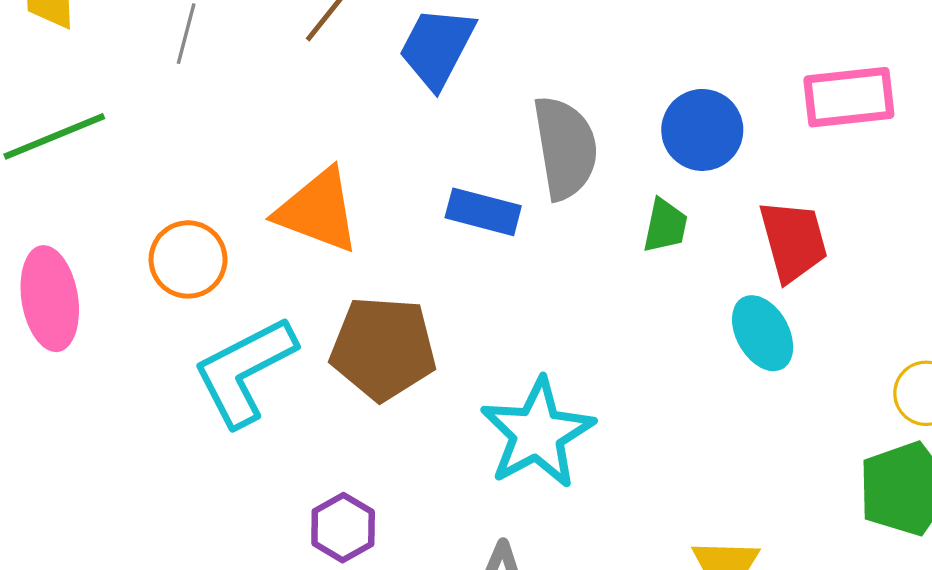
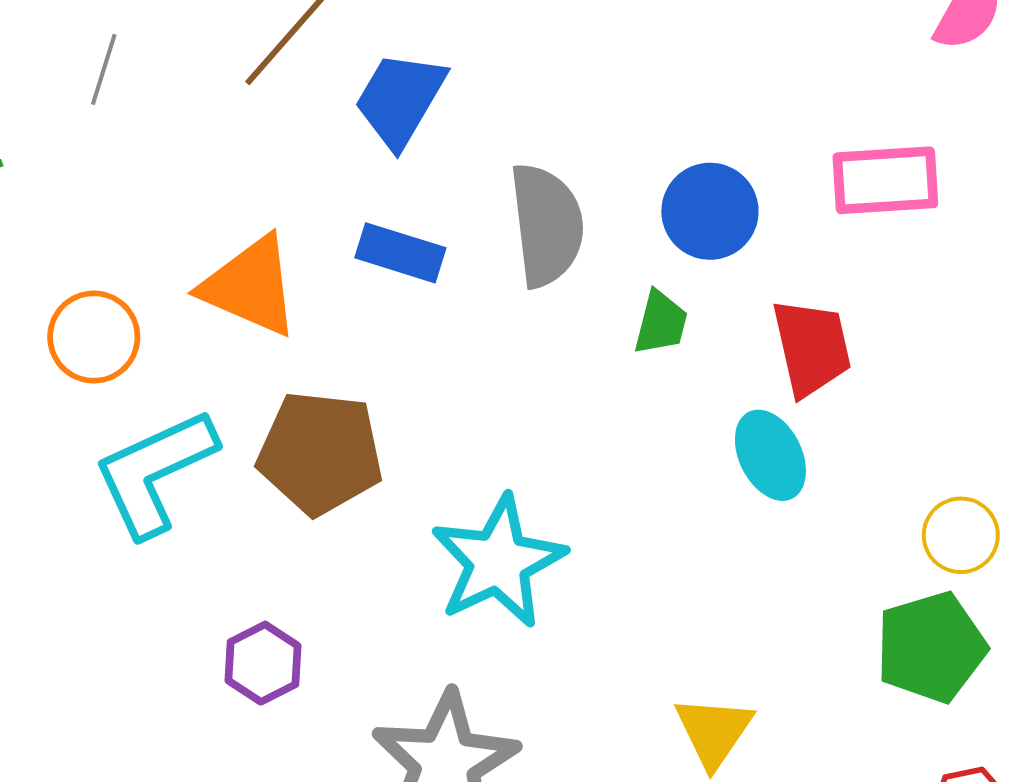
blue rectangle: (483, 212) -> (400, 253), moved

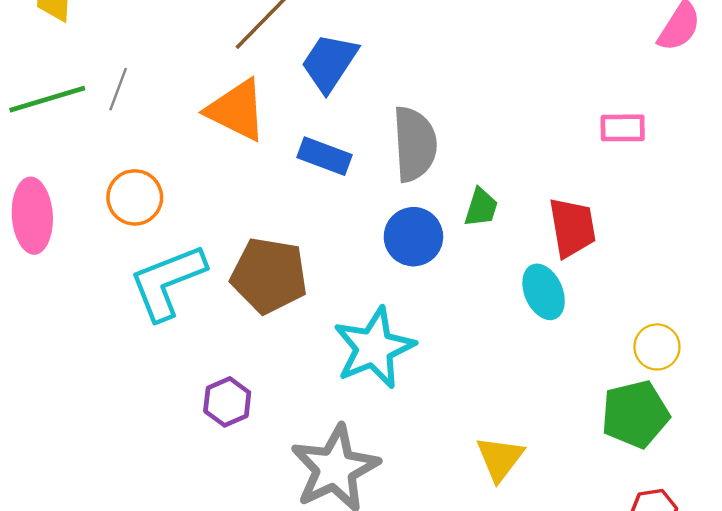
gray line: (104, 69) -> (118, 89), moved
pink rectangle: (885, 180) -> (623, 128), size x0.7
blue circle: (710, 211) -> (413, 237), moved
orange triangle: (250, 286) -> (237, 110), moved

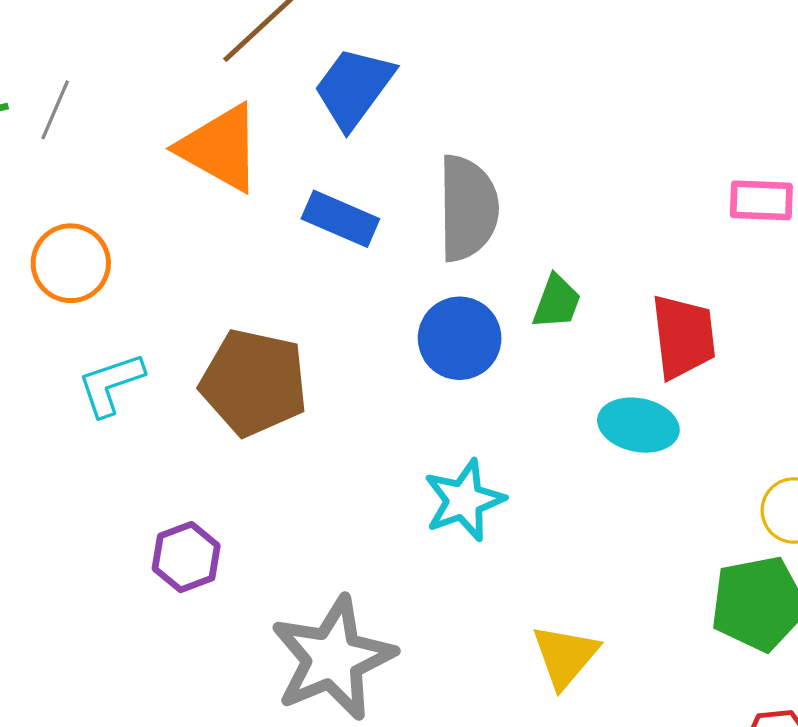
cyan L-shape: (167, 282) -> (111, 384), size x0.6
cyan ellipse: (544, 292) -> (638, 425), turned -58
cyan star: (374, 348) -> (464, 500), moved, size x0.7

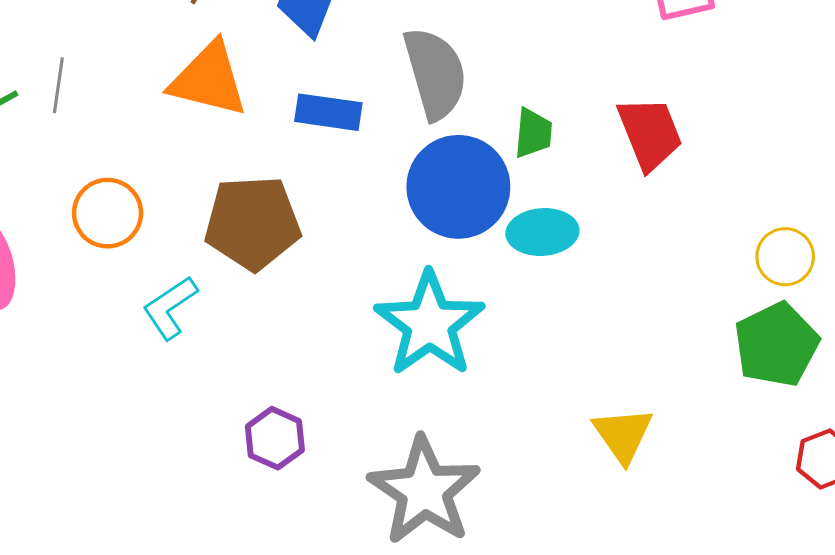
blue circle: (460, 338) -> (458, 187), size x1.4
brown pentagon: (254, 382) -> (253, 223), moved
cyan ellipse: (638, 425) -> (542, 232), moved
cyan star: (464, 500) -> (430, 324), moved, size x1.5

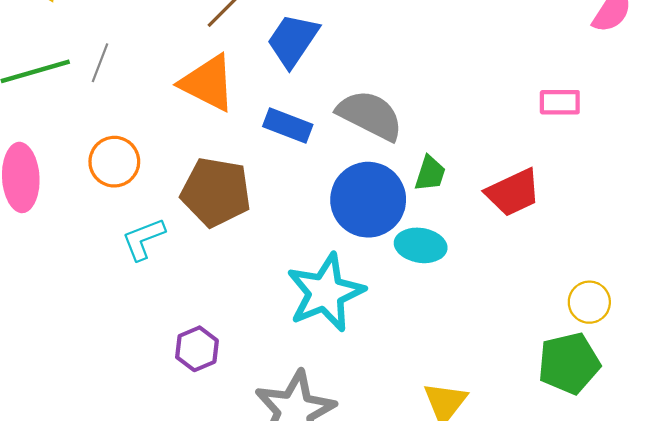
gray semicircle: (435, 73) -> (370, 115), turned -60
red trapezoid: (650, 133) -> (513, 193), turned 74

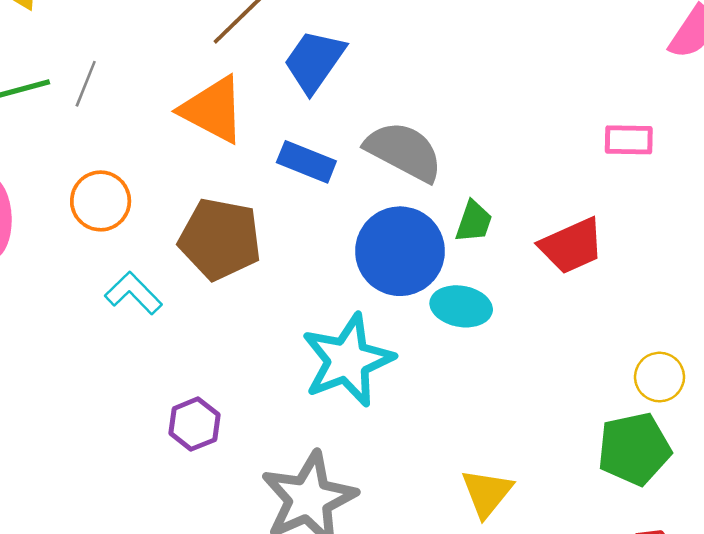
cyan L-shape: (143, 239) -> (133, 293), turned 66

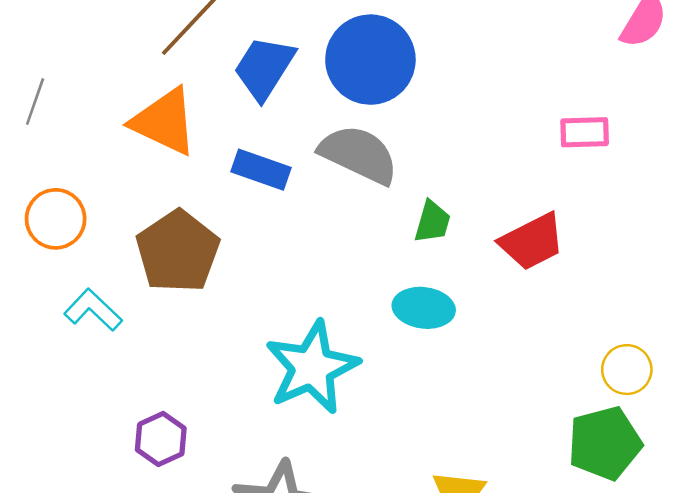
brown pentagon: (220, 239) -> (178, 251), turned 30
blue circle: (400, 251) -> (370, 60), moved

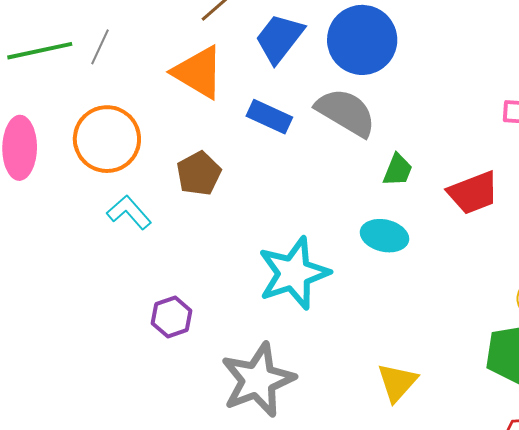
orange circle: (56, 219) -> (107, 139), size x1.4
brown pentagon: (178, 251) -> (199, 174), size x0.7

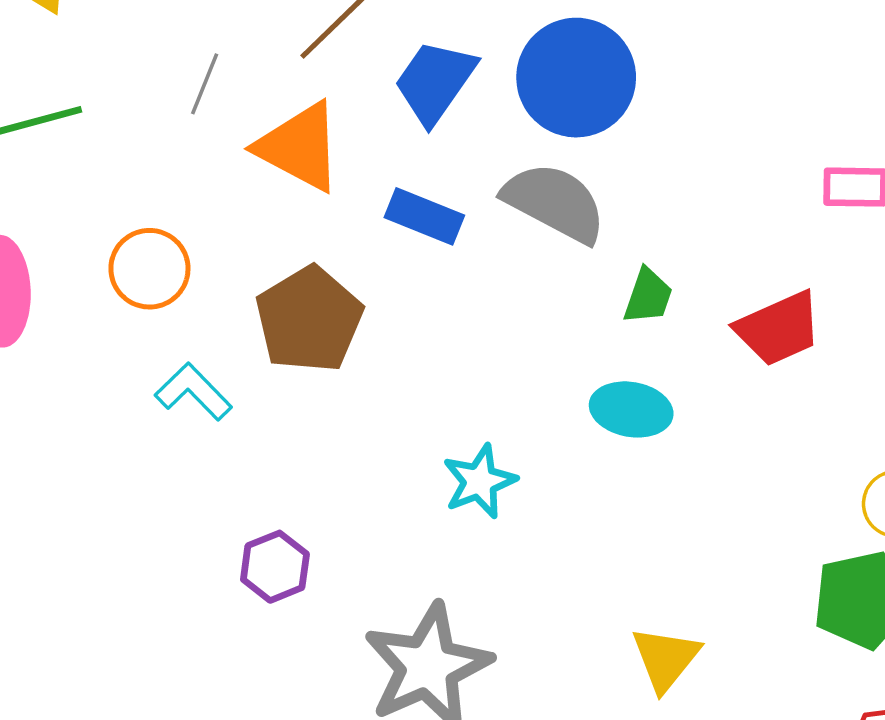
gray line: (100, 47) -> (205, 84), moved
orange circle: (107, 139) -> (149, 269), size x0.7
brown pentagon: (199, 174) -> (309, 320), size x1.4
cyan star: (294, 273) -> (479, 481), size x0.6

